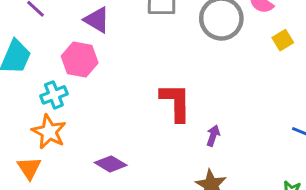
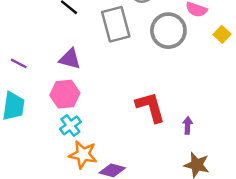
cyan cross: (54, 95) -> (70, 125), moved
orange star: (49, 132) -> (83, 155), moved

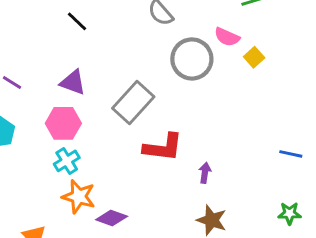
gray rectangle: (116, 24) -> (133, 103), moved, turned 52
yellow square: (222, 34) -> (254, 57), moved
red L-shape: (151, 107) -> (163, 147), turned 108

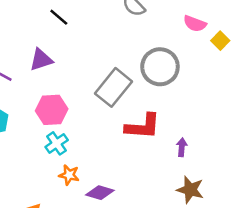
gray circle: (192, 59) -> (160, 67), moved
purple triangle: (73, 82) -> (41, 60), moved, turned -35
orange star: (79, 197) -> (69, 175), size x0.7

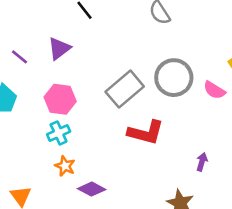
pink semicircle: (195, 24) -> (214, 90), moved
purple triangle: (41, 60) -> (59, 48), turned -30
purple arrow: (182, 147) -> (202, 162), moved

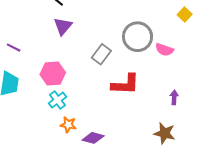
purple triangle: (59, 48) -> (63, 26), moved
gray rectangle: (125, 89) -> (101, 54), size x0.7
pink semicircle: (214, 90) -> (164, 50), moved

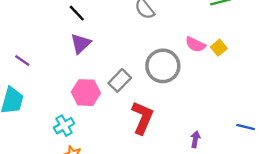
pink semicircle: (164, 50) -> (195, 44), moved
pink hexagon: (53, 74) -> (86, 93), moved
red L-shape: (125, 84) -> (142, 118), turned -76

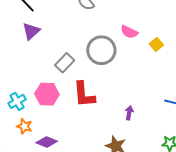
yellow square: (219, 48) -> (156, 44), moved
pink hexagon: (86, 93) -> (47, 94), moved
red L-shape: (142, 118) -> (84, 94), turned 152

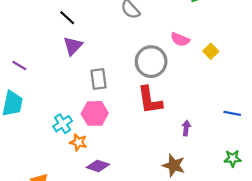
gray rectangle: (65, 63) -> (99, 79), moved, turned -48
red L-shape: (84, 94) -> (150, 100), moved
orange star: (24, 126) -> (78, 142), moved

